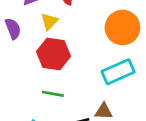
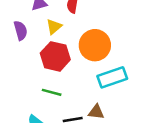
orange circle: (122, 28) -> (95, 45), moved

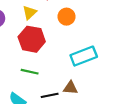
orange circle: (95, 45) -> (67, 17), moved, size x0.6

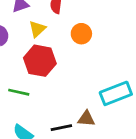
cyan rectangle: (84, 56) -> (116, 93), moved
green line: (30, 72) -> (19, 92), moved

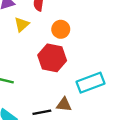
red hexagon: (40, 61) -> (52, 58), moved

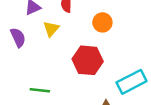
orange circle: (61, 29) -> (102, 22), moved

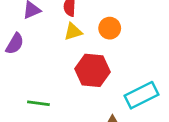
yellow triangle: (51, 29) -> (73, 32), moved, turned 30
purple semicircle: (18, 37) -> (15, 44), turned 54

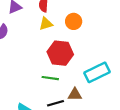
green line: (38, 103) -> (50, 78), moved

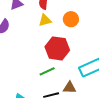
green line: (50, 78) -> (47, 71), turned -35

